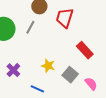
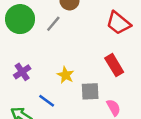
red trapezoid: (65, 18) -> (118, 23), moved, turned -80
gray square: (70, 75) -> (90, 91), turned 35

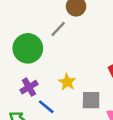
green circle: (20, 19) -> (28, 48), moved
purple cross: (22, 72) -> (29, 87), moved

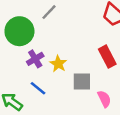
purple cross: (29, 87) -> (35, 59), moved

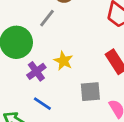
yellow star: (58, 64) -> (63, 61), moved

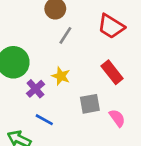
gray line: (47, 18) -> (65, 35), moved

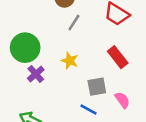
purple cross: (35, 89) -> (36, 74), moved
blue line: (44, 120) -> (88, 110), moved

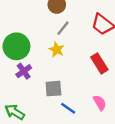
yellow star: (70, 61) -> (57, 50), moved
gray square: (97, 87) -> (53, 89), moved

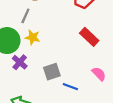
gray line: (63, 28) -> (25, 16), moved
yellow star: (57, 50) -> (33, 37), moved

